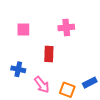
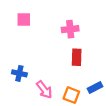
pink square: (23, 29) -> (24, 19), moved
red rectangle: (49, 54) -> (77, 57), moved

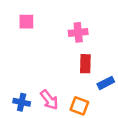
blue cross: (19, 73) -> (22, 102), moved
blue rectangle: (95, 87) -> (106, 83), moved

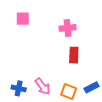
blue rectangle: (106, 83) -> (92, 87), moved

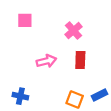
pink cross: (68, 28) -> (74, 31), turned -35
pink arrow: (43, 86) -> (46, 61), moved, turned -66

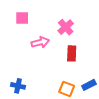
pink arrow: (46, 61) -> (40, 42), moved

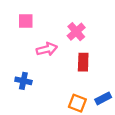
blue cross: (18, 86) -> (23, 81), moved

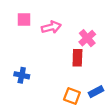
pink cross: (76, 32) -> (87, 38), moved
pink arrow: (47, 49) -> (51, 27), moved

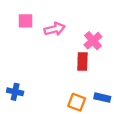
blue cross: (22, 75) -> (15, 92), moved
blue rectangle: (96, 92) -> (102, 98), turned 40

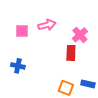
pink square: (26, 21) -> (22, 31), moved
blue cross: (15, 92) -> (18, 66), moved

